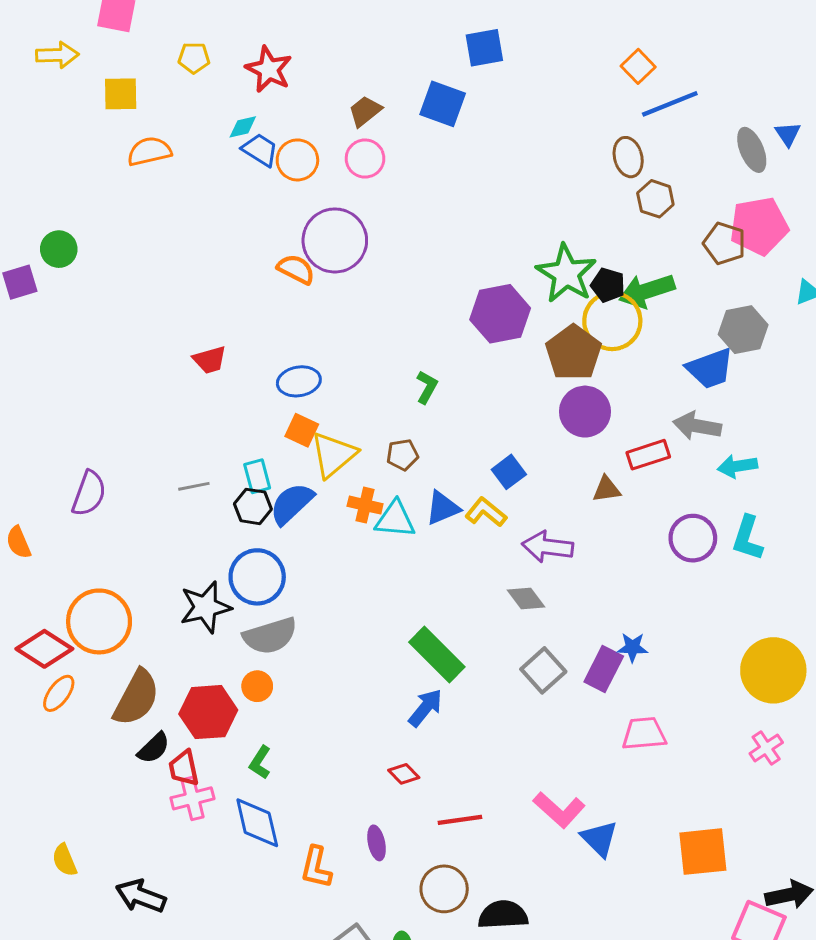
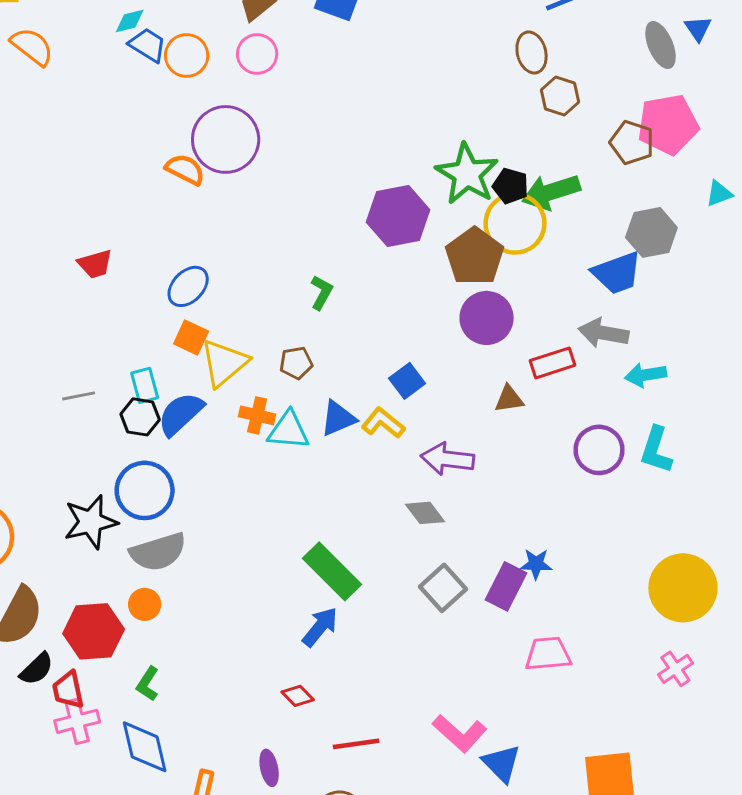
orange semicircle: (149, 151) -> (32, 46), turned 51
blue ellipse: (299, 381) -> (188, 286), turned -36

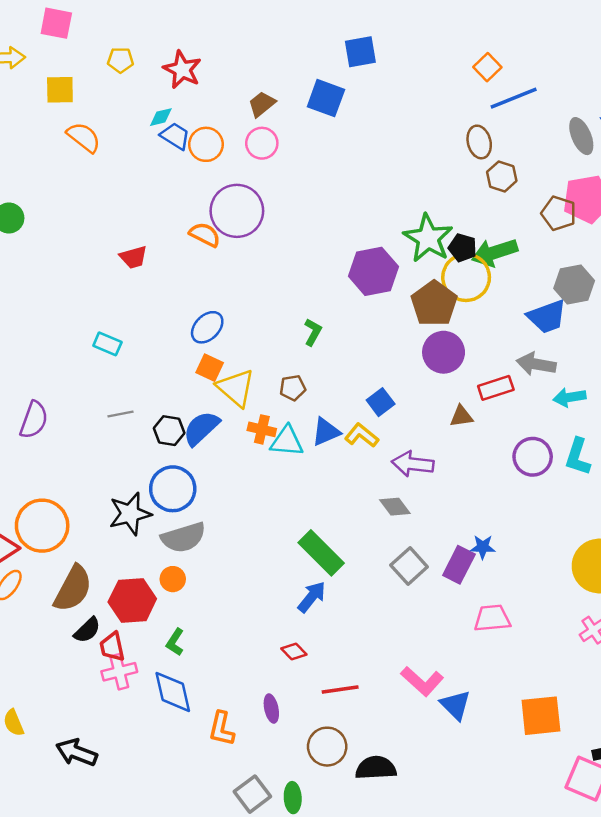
red trapezoid: (95, 264) -> (134, 257), moved
yellow triangle: (224, 363) -> (236, 388), turned -39
cyan rectangle: (145, 385) -> (107, 344), moved, turned -52

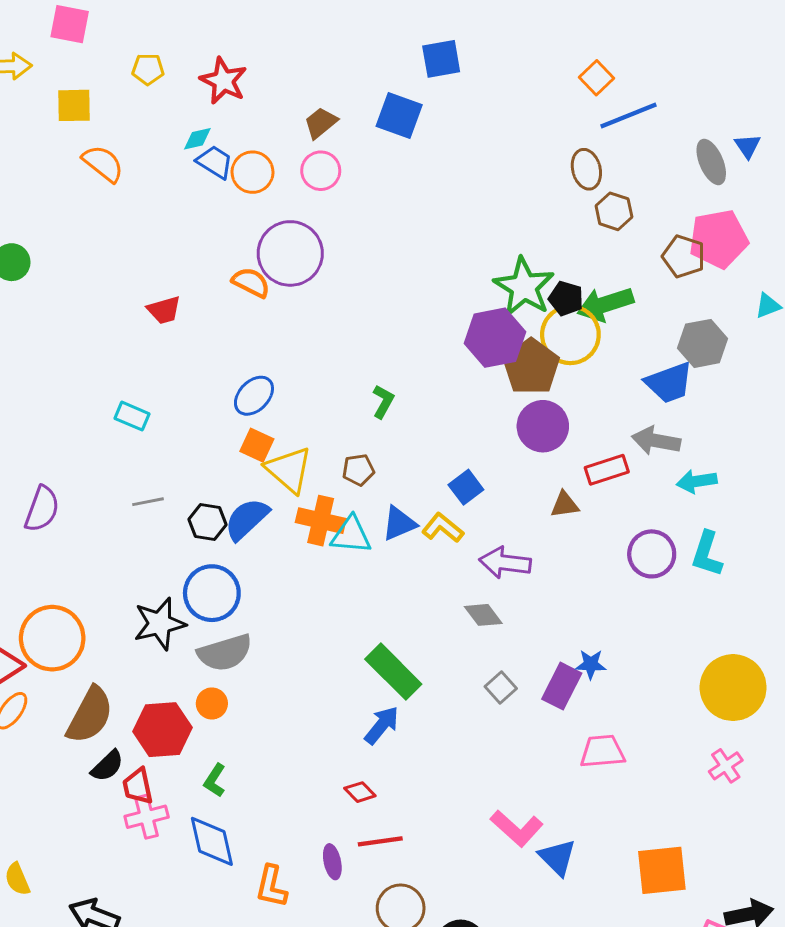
purple hexagon: (373, 271) -> (495, 338), moved
orange cross: (262, 429) -> (321, 521), size x1.4
gray square: (409, 566) -> (501, 688), size x0.7
red line: (340, 690) -> (380, 841), moved

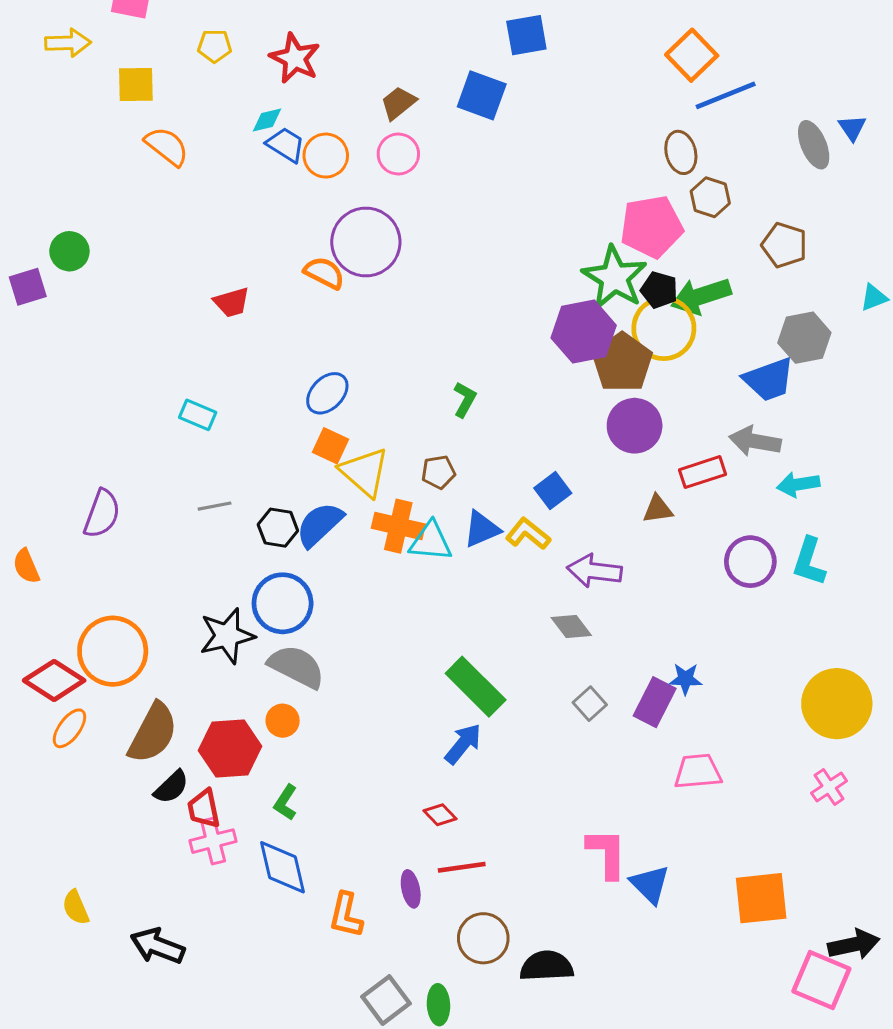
orange square: (597, 78) -> (692, 55), size x1.4
pink pentagon: (718, 239) -> (652, 227), moved
gray semicircle: (225, 653) -> (296, 667), turned -136
pink L-shape: (517, 828) -> (607, 853), turned -132

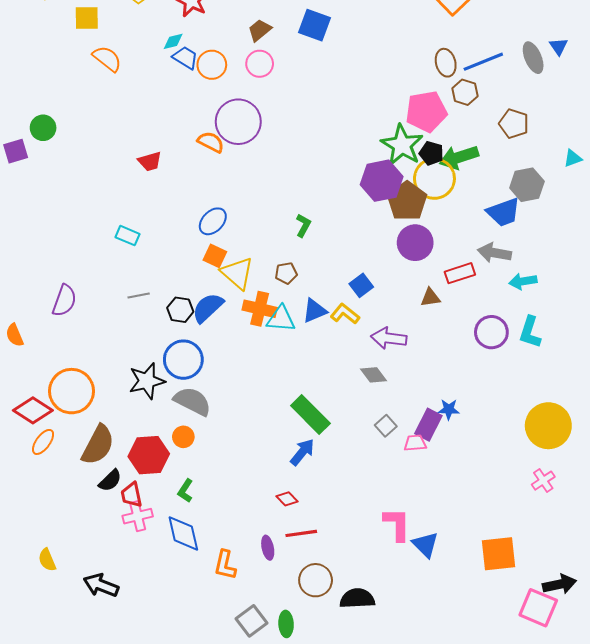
blue line: (726, 95) -> (483, 62), moved
pink trapezoid: (698, 772) -> (415, 443), moved, size x0.7

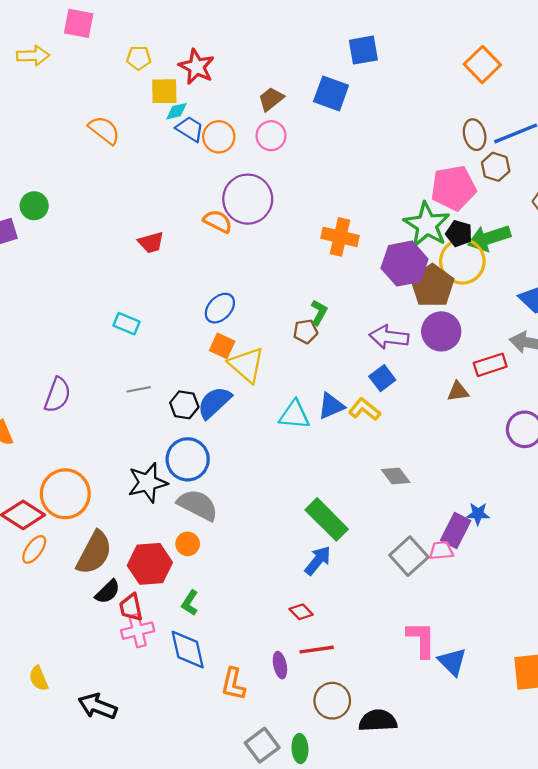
yellow square: (87, 18) -> (164, 91), moved
brown pentagon: (286, 273) -> (306, 331), moved
orange cross: (260, 309) -> (340, 237), moved
purple arrow: (389, 338) -> (389, 337), moved
gray square: (386, 426) -> (409, 556), moved, size x1.6

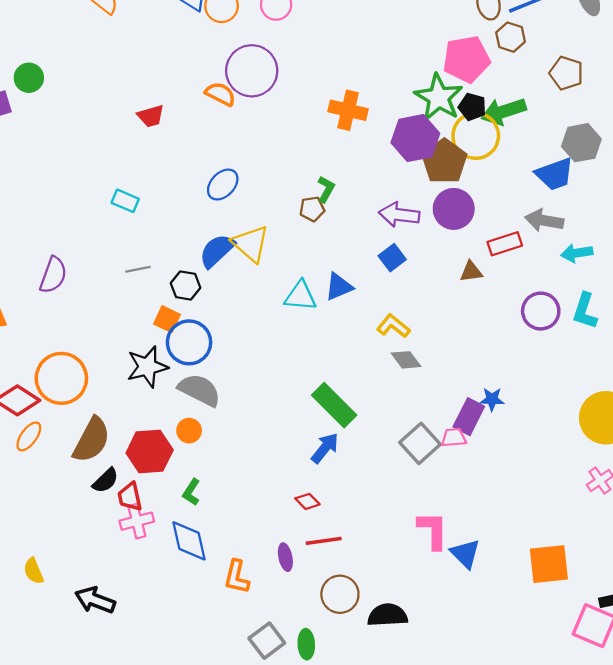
orange square: (222, 346) -> (167, 319), moved
blue semicircle: (214, 403) -> (217, 251), moved
yellow L-shape: (364, 409) -> (393, 326), moved

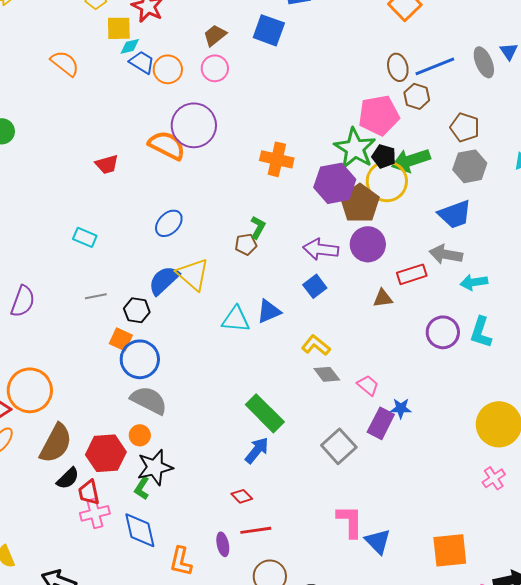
orange semicircle: (220, 94) -> (167, 145), size x1.4
gray hexagon: (581, 143) -> (470, 166), moved
black star: (147, 367) -> (155, 467), moved
pink trapezoid: (454, 438) -> (368, 385), moved, turned 45

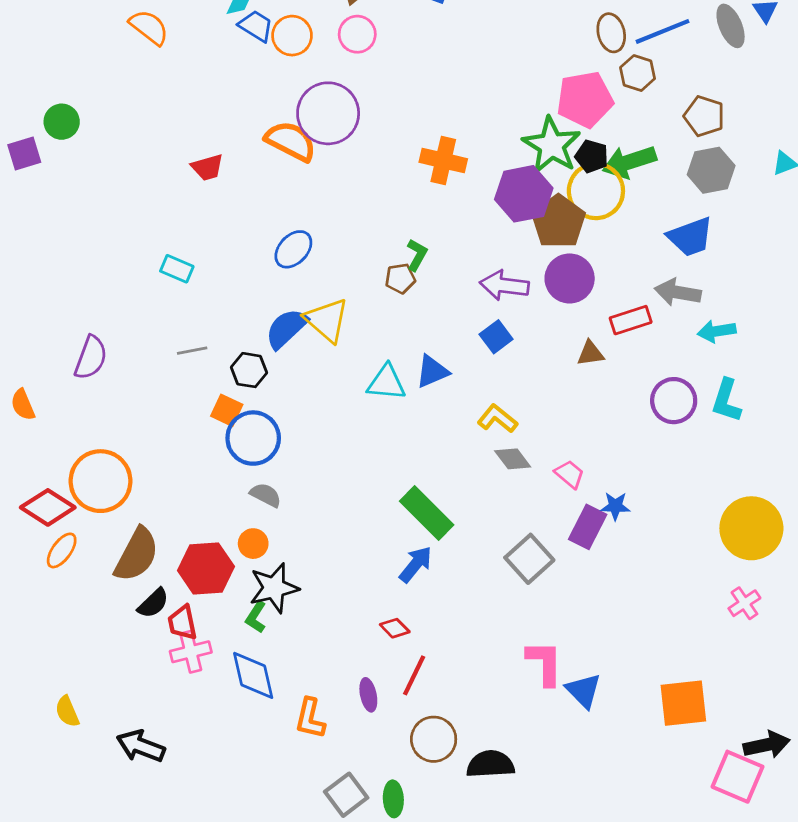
gray semicircle: (149, 400) -> (266, 495), size x0.6
red line: (256, 530) -> (414, 675), turned -56

